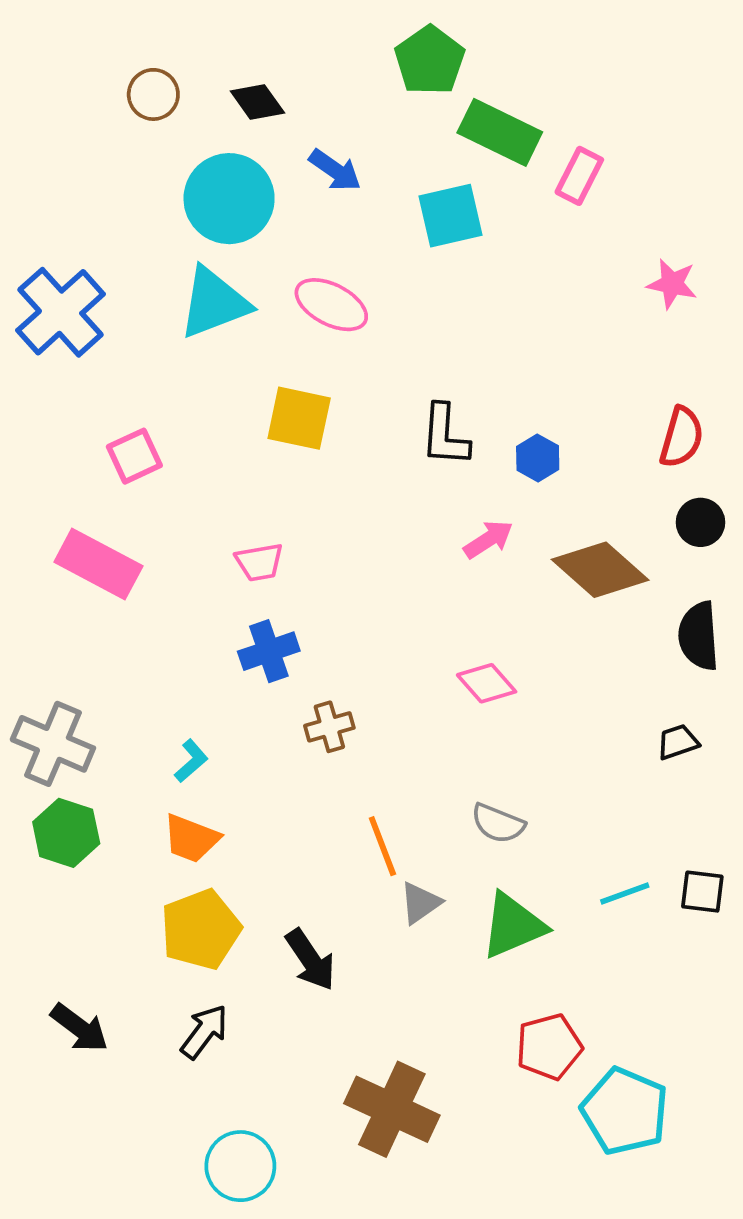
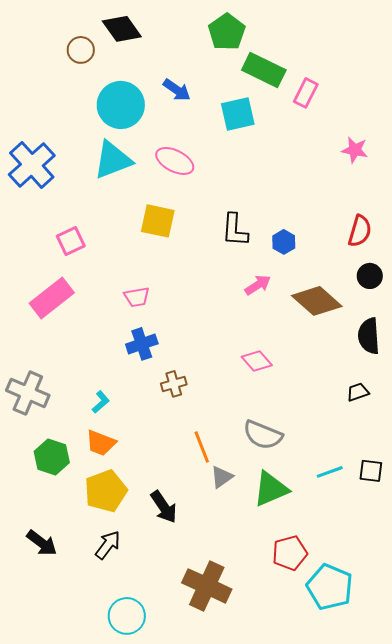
black diamond: (257, 102) -> (122, 29), moved, size x1.4
pink rectangle: (98, 564) -> (52, 298), turned -66
gray semicircle: (498, 823) -> (263, 435), size x1.4
green hexagon: (66, 833) -> (52, 457), moved

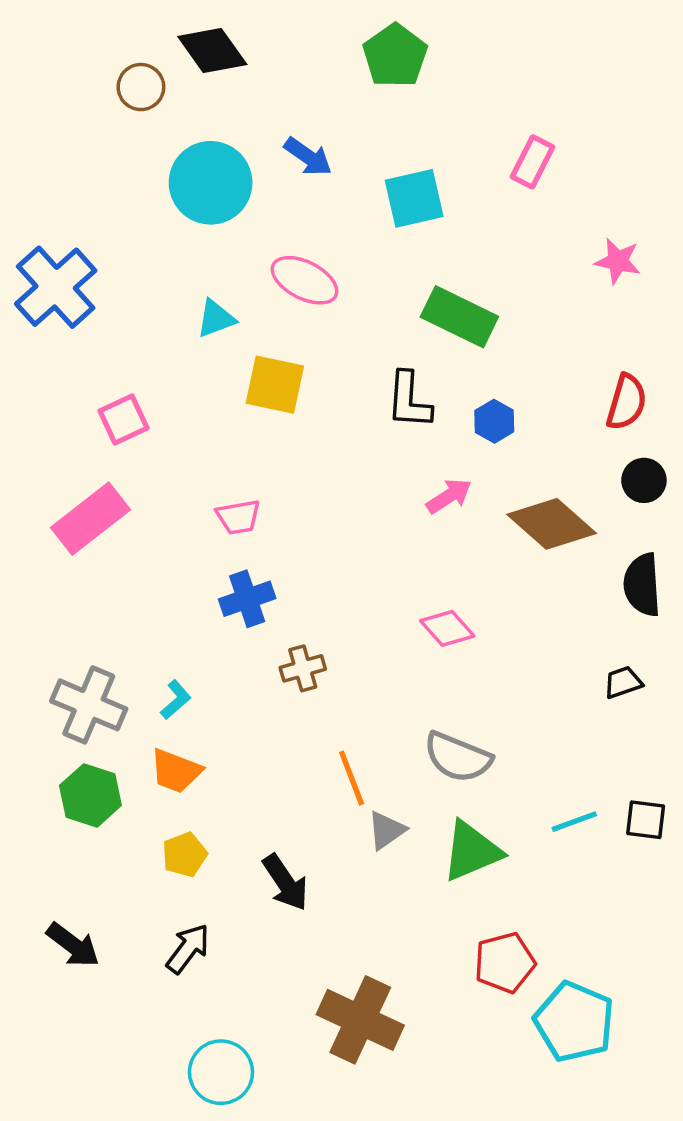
green rectangle: (264, 70) -> (459, 317), moved
cyan triangle: (113, 160) -> (216, 319), moved, size x0.6
gray cross: (28, 393) -> (89, 705), moved
yellow pentagon: (106, 491) -> (184, 855), size x0.6

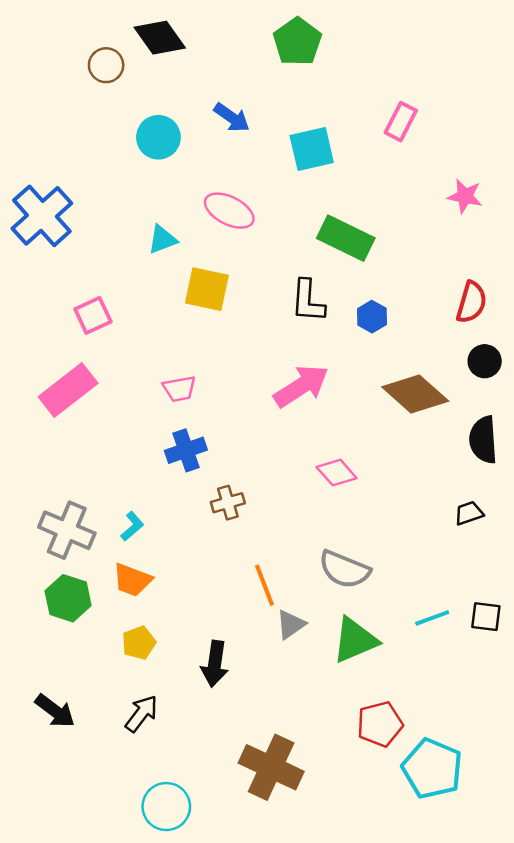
cyan circle: (211, 183) -> (158, 137), size x0.7
pink arrow: (449, 496) -> (301, 386), moved, size x1.6
black arrow: (285, 882) -> (215, 664), turned 42

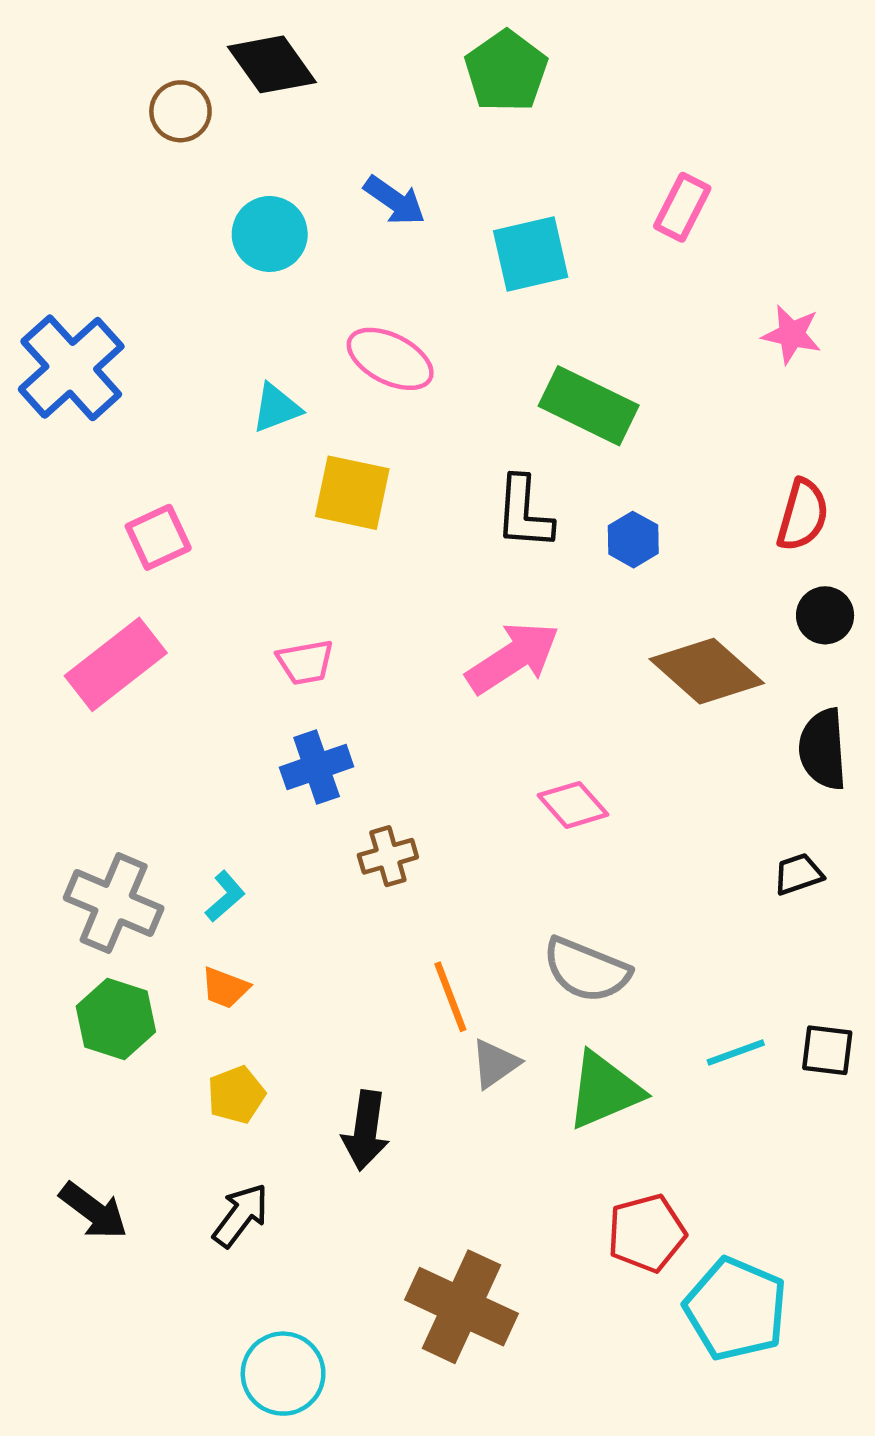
orange trapezoid: (132, 580) -> (225, 988), size x0.7

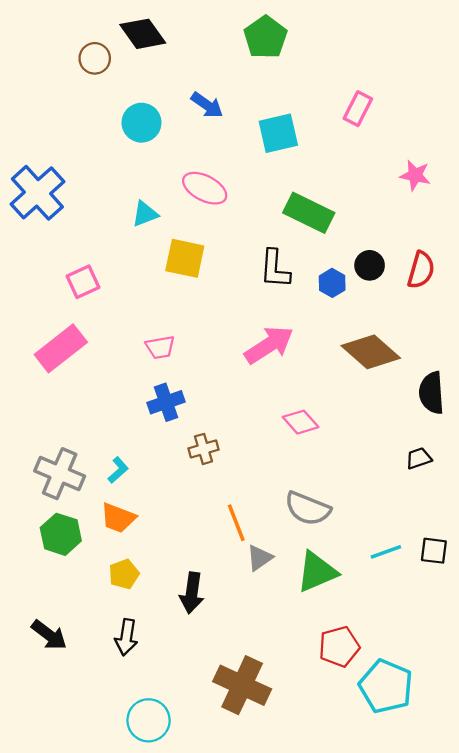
black circle: (825, 615) -> (370, 265), moved
orange trapezoid: (225, 988) -> (118, 518), size x1.4
black arrow: (241, 1215) -> (126, 637), turned 152

